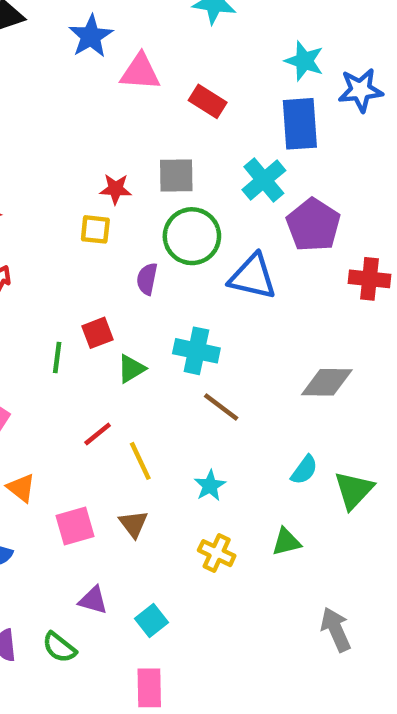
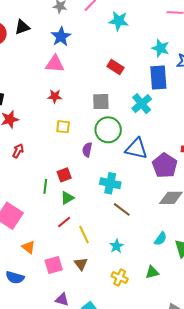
pink triangle: (140, 72) -> (55, 64), moved
red star: (116, 189) -> (55, 96), moved
purple pentagon: (313, 225) -> (165, 165), moved
green triangle: (131, 369) -> (67, 198), moved

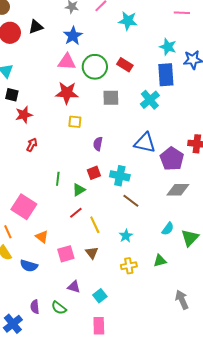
red star: (55, 96) -> (67, 93), size x1.6
green circle: (108, 130) -> (95, 67), moved
red square: (64, 175) -> (94, 173), moved
yellow cross: (120, 278) -> (129, 266), turned -35

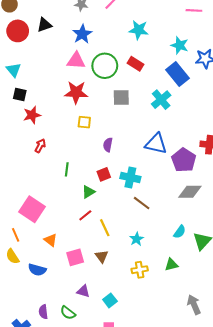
cyan star: (128, 21) -> (139, 30), moved
blue rectangle: (166, 75) -> (178, 74), turned -35
green line: (58, 179) -> (67, 169), moved

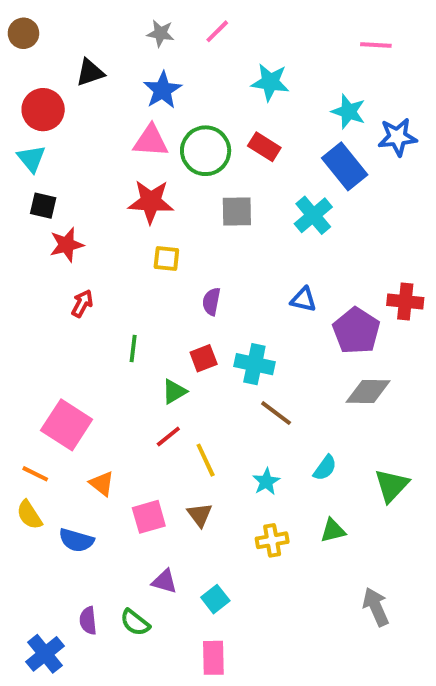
red circle: (18, 31) -> (43, 110), moved
blue triangle: (156, 144) -> (303, 300), size x0.6
cyan semicircle: (180, 232) -> (325, 468), moved
orange line: (16, 235) -> (35, 474), turned -40

